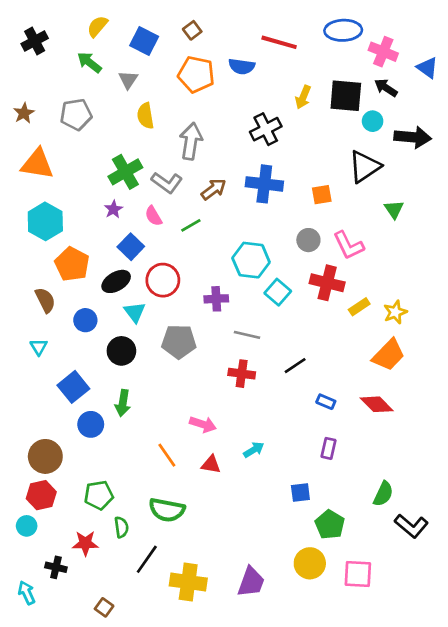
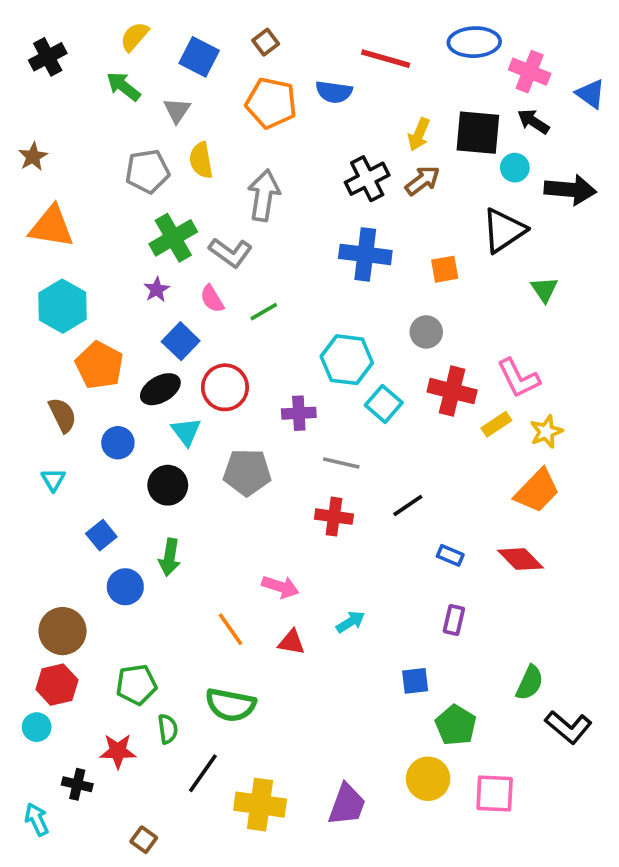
gray pentagon: (76, 114) -> (147, 171), moved
brown arrow: (214, 189) -> (423, 181), moved
pink L-shape: (349, 245) -> (519, 378), moved
blue square: (73, 387) -> (101, 535), size x0.7

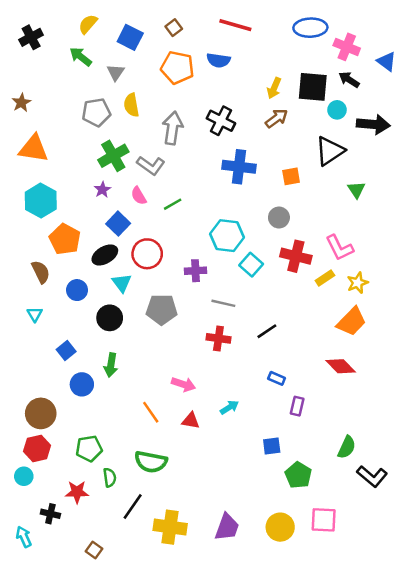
red line: (386, 59) -> (235, 25), moved
black cross: (367, 179) -> (221, 121), moved, turned -36
blue rectangle: (450, 555) -> (277, 378), moved
yellow circle: (428, 779) -> (280, 527), moved

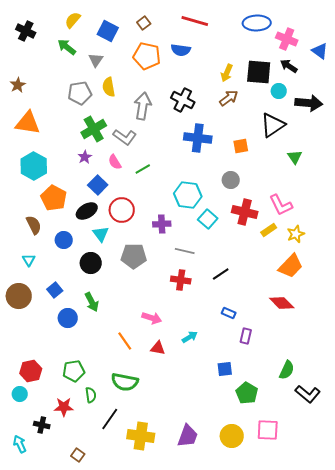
black cross: (31, 37) -> (26, 31), turned -36
green arrow: (111, 365) -> (92, 302), turned -36
brown circle: (41, 413) -> (19, 296), moved

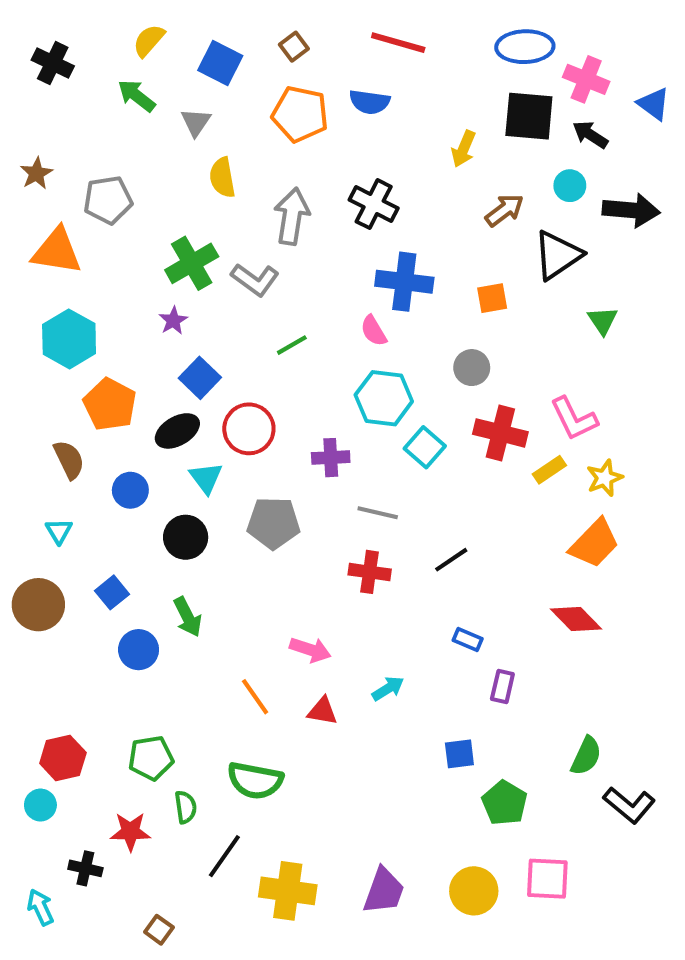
black square: (259, 72) -> (529, 116), moved
gray pentagon: (80, 93) -> (108, 200), moved
brown arrow: (229, 98) -> (504, 210), moved
pink semicircle: (115, 162) -> (374, 331), moved

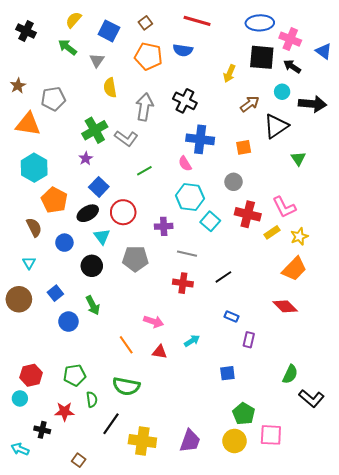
green pentagon: (504, 803) -> (244, 414), moved
cyan arrow: (40, 907) -> (20, 449), turned -42

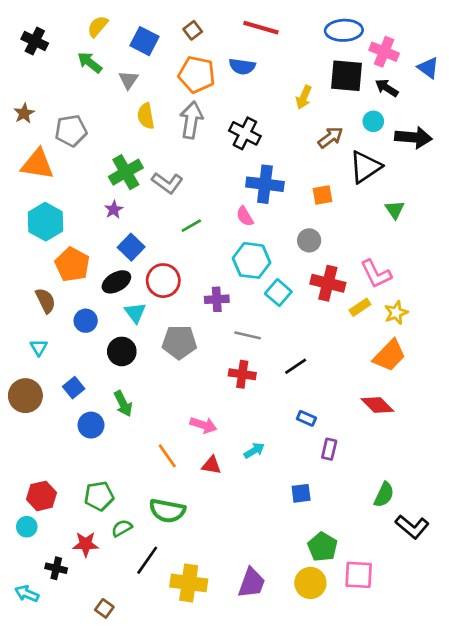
gray arrow: (144, 107) -> (191, 120), moved
green semicircle: (92, 399) -> (122, 528), turned -112

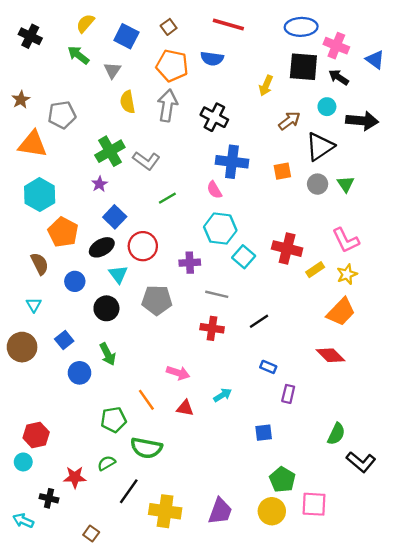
gray circle: (309, 240) -> (318, 184), moved
pink L-shape: (376, 274) -> (346, 240), moved
green pentagon: (99, 496) -> (113, 420), moved

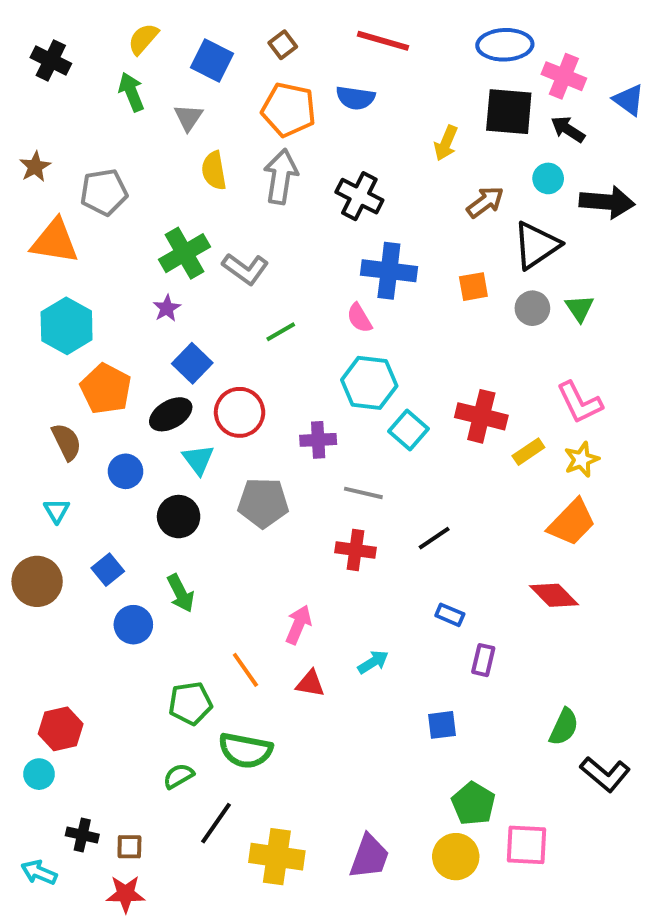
green arrow: (78, 55) -> (131, 92), turned 30
pink arrow: (178, 373) -> (298, 625), turned -85
red star: (75, 477) -> (125, 894), moved
brown square: (91, 533) -> (129, 847), moved, turned -35

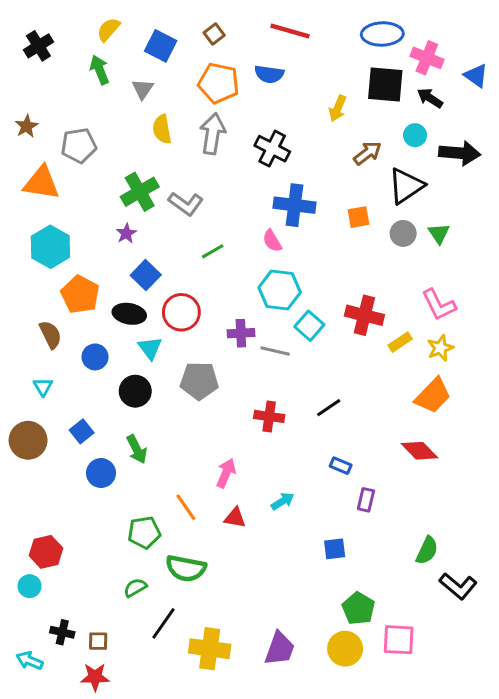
black cross: (51, 60) -> (38, 46), turned 32
black ellipse: (171, 414) -> (129, 314), turned 40
gray line: (363, 493) -> (275, 351), moved

